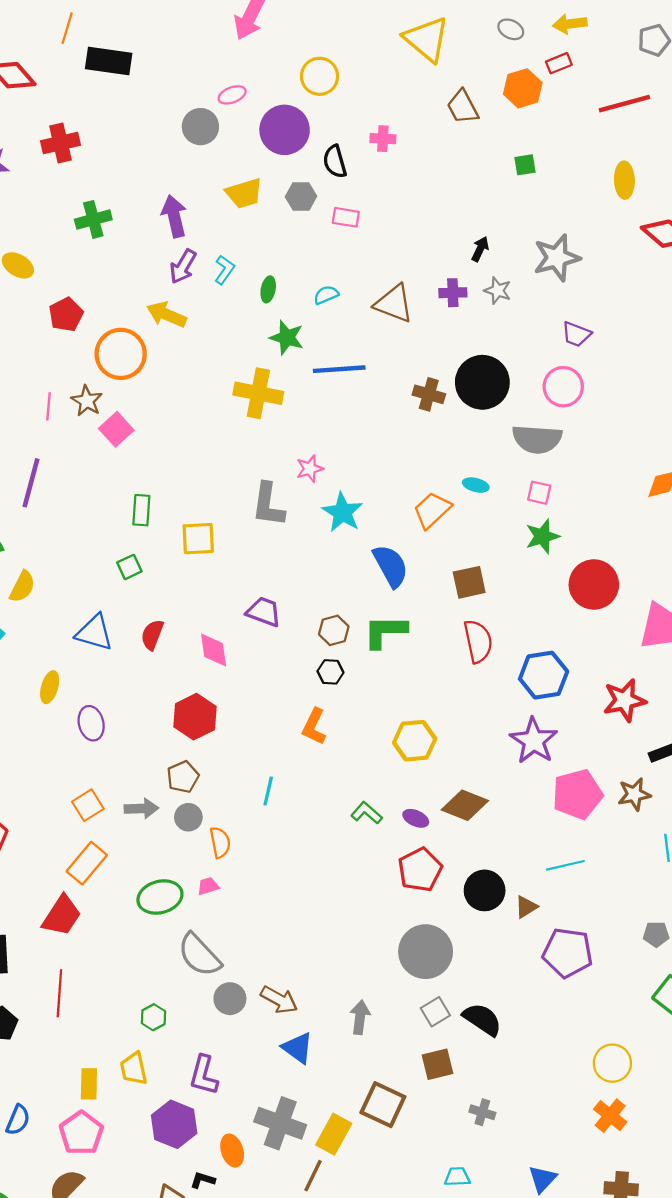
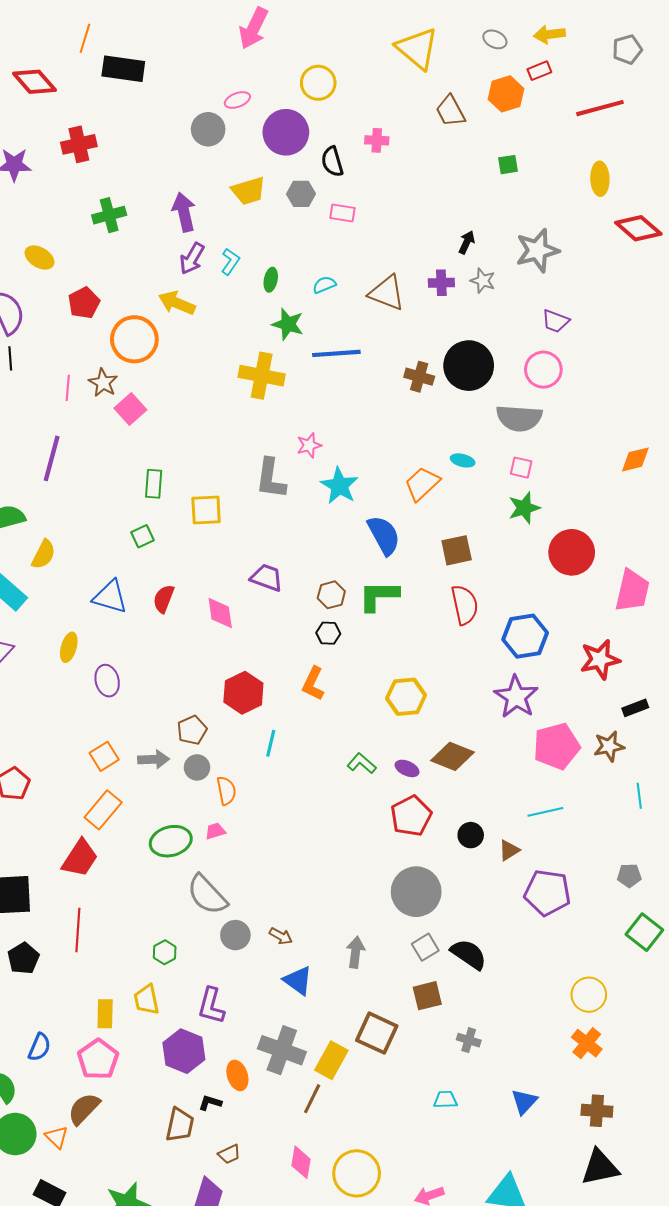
red hexagon: (195, 717) -> (243, 693), moved
black circle: (485, 890) -> (471, 835), size x0.7
brown arrow: (279, 1000) -> (281, 936), size x0.7

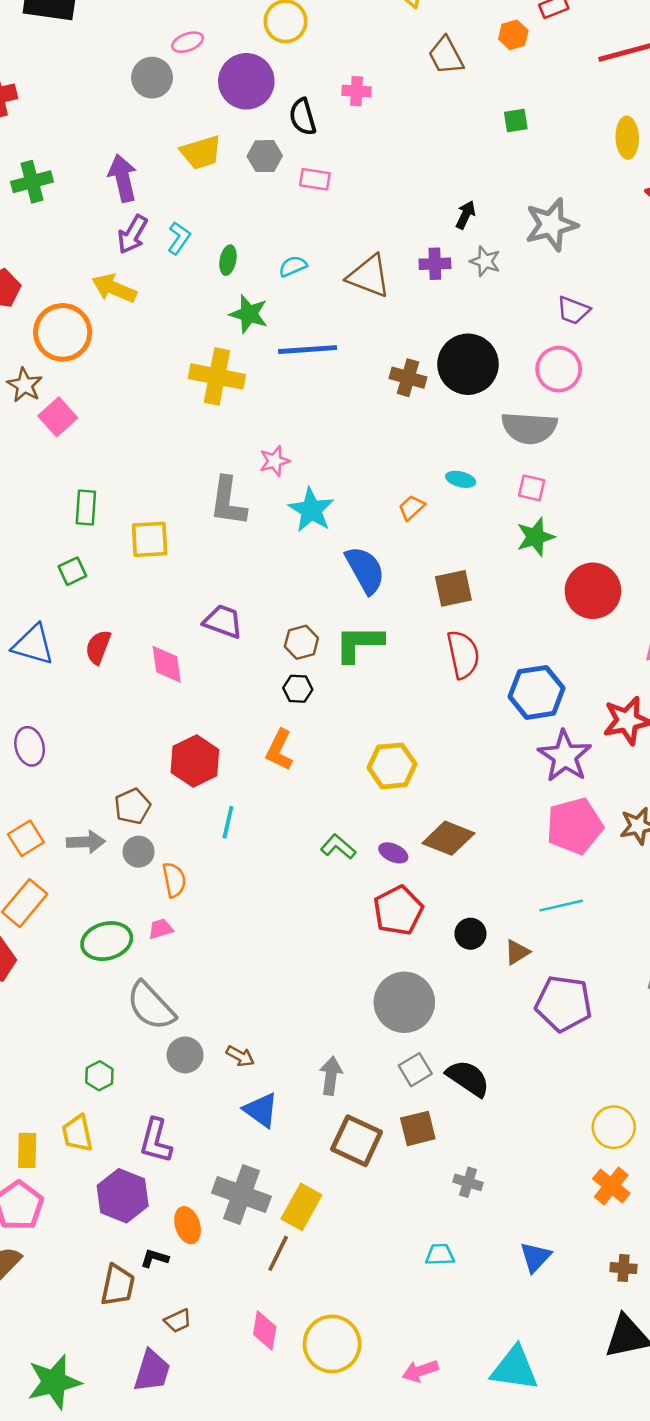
orange hexagon: (506, 94) -> (513, 35), size x0.7
orange trapezoid: (422, 484) -> (412, 508), size x0.6
purple star: (516, 697) -> (565, 756), moved
brown square: (377, 1033) -> (357, 1141), moved
brown cross: (597, 1111) -> (624, 1268), size x0.7

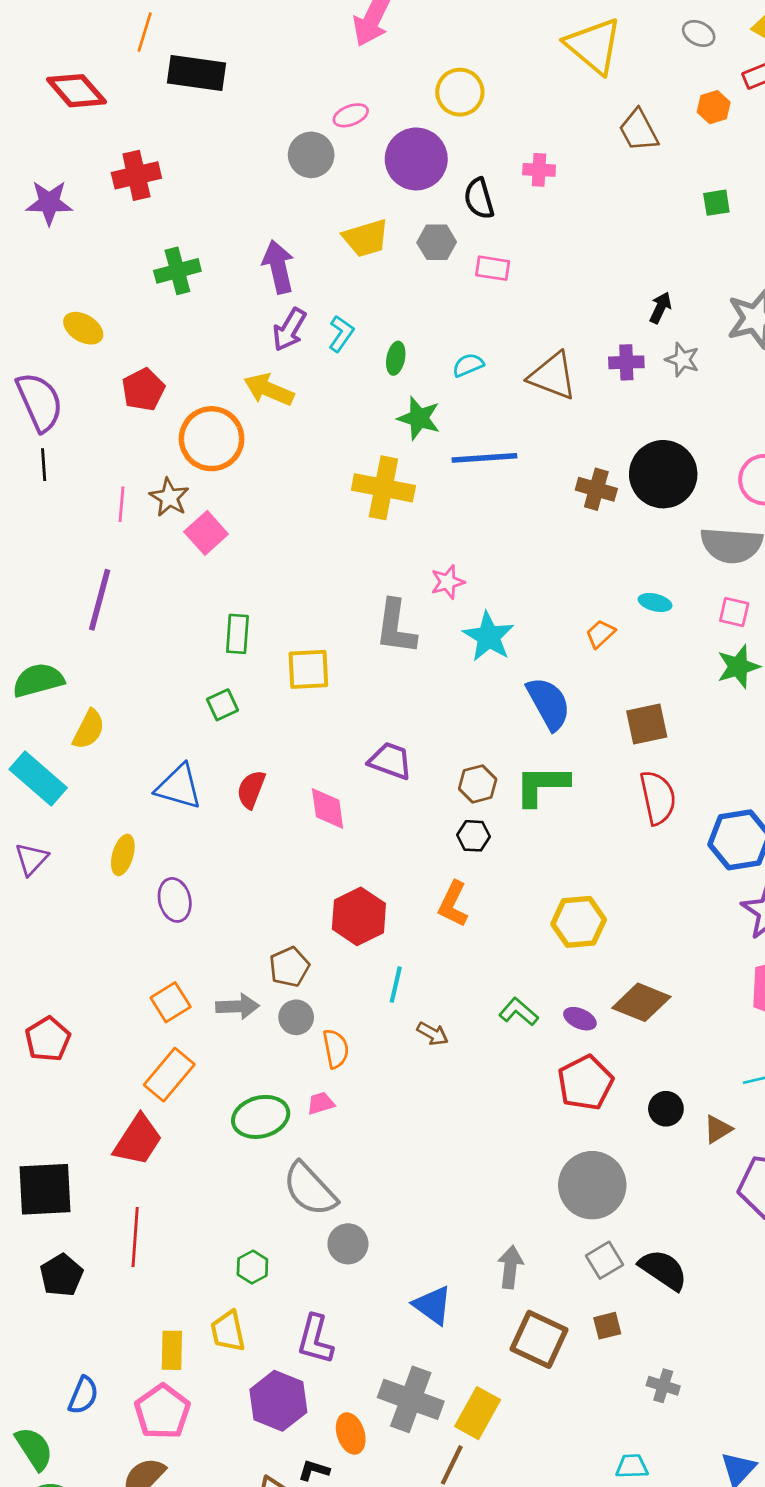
brown arrow: (240, 1056) -> (433, 1034), moved
brown square: (418, 1128) -> (607, 1326), size x0.7

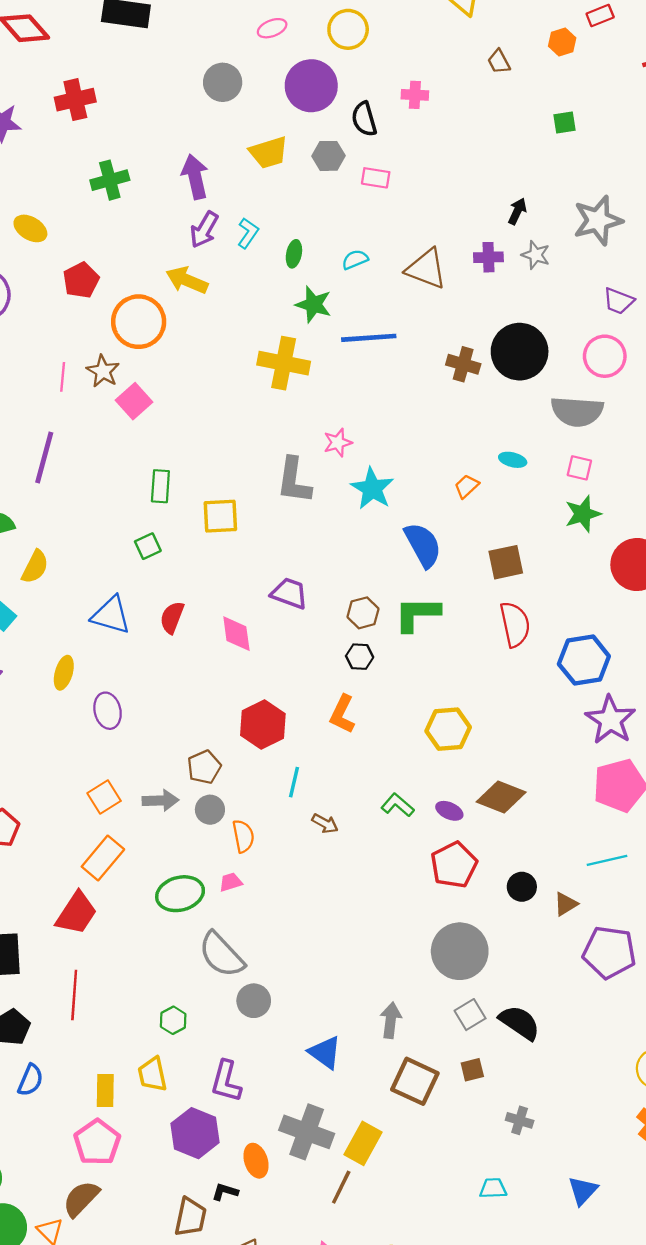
pink ellipse: (351, 115) -> (272, 28), moved
brown trapezoid: (639, 130) -> (499, 62), size x0.7
blue semicircle: (83, 1395) -> (30, 1080), moved

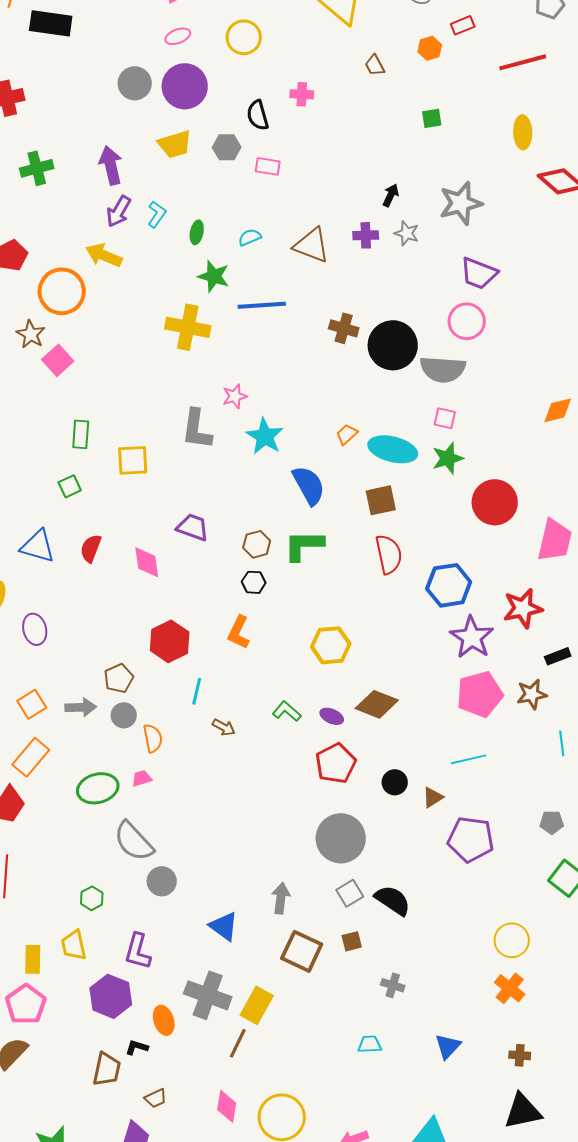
purple circle: (311, 86) -> (185, 86), moved
purple trapezoid: (619, 301) -> (479, 273), size x1.4
black circle: (520, 352) -> (393, 345), moved
cyan ellipse: (513, 460) -> (393, 449), moved, size x2.0

